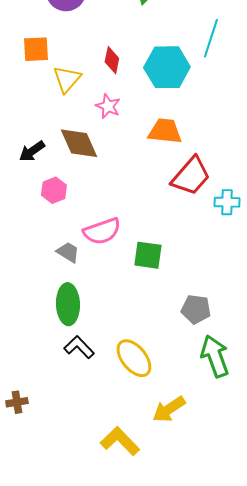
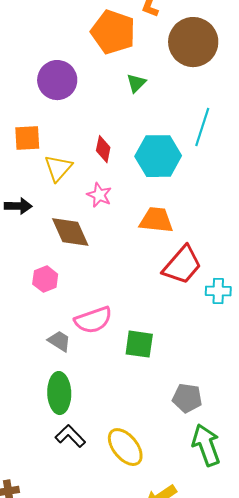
black arrow: (32, 151) -> (18, 206), moved, turned -144

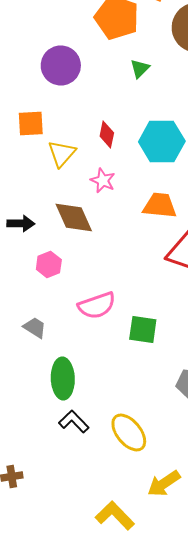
black arrow: (18, 206) -> (21, 224), moved
gray trapezoid: (59, 341) -> (35, 328), moved

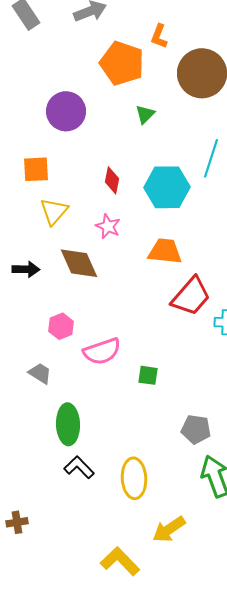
yellow triangle: (62, 154) -> (54, 211), moved
pink hexagon: (49, 264) -> (61, 326), moved
green square: (143, 330) -> (148, 375), size x0.7
yellow ellipse: (129, 432) -> (134, 478), turned 36

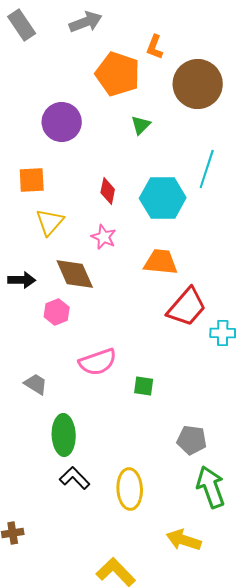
pink hexagon: (61, 326) -> (57, 312), moved
yellow arrow: (169, 529) -> (184, 540), moved, turned 52

